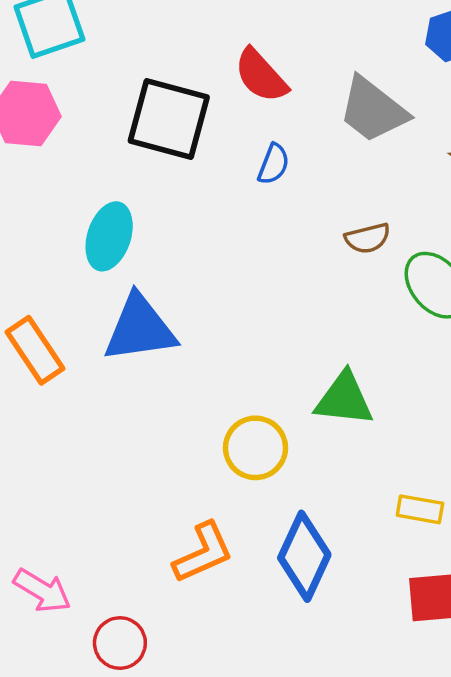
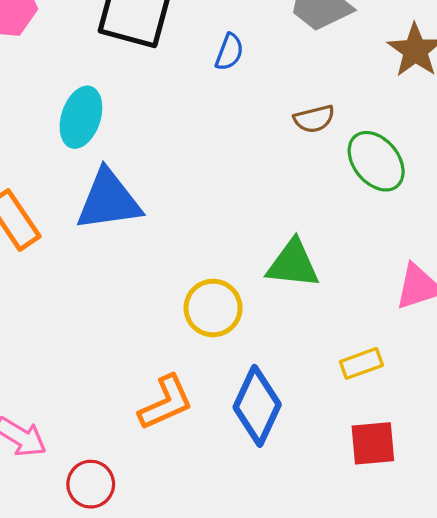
yellow rectangle: (420, 509) -> (361, 363), turned -30

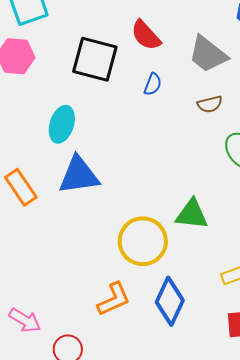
brown semicircle: (314, 119) -> (210, 104), moved
yellow circle: (213, 308) -> (143, 241), size x1.4

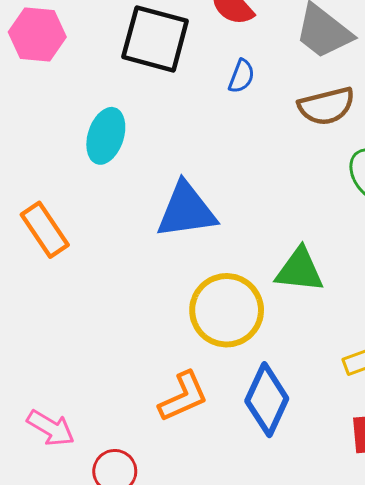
brown semicircle: (210, 104) -> (326, 106), size x1.5
blue triangle: (79, 175) -> (186, 210), moved

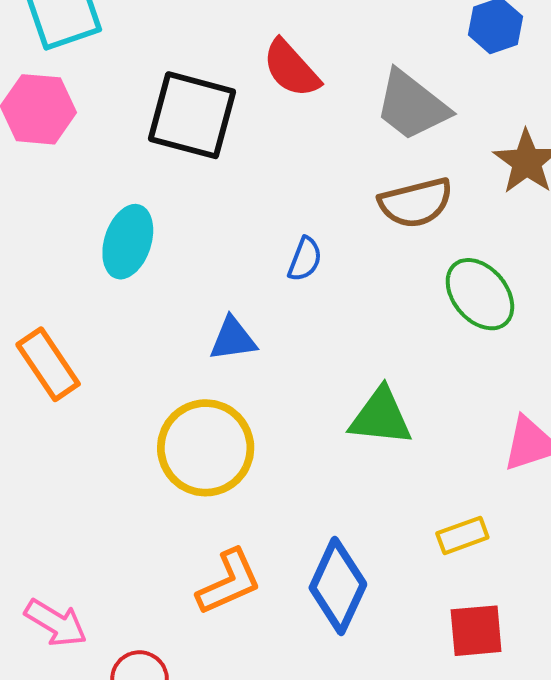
blue semicircle: (241, 76) -> (305, 259), moved
blue triangle: (186, 210) -> (233, 339), size x0.6
yellow circle: (227, 310) -> (206, 448), moved

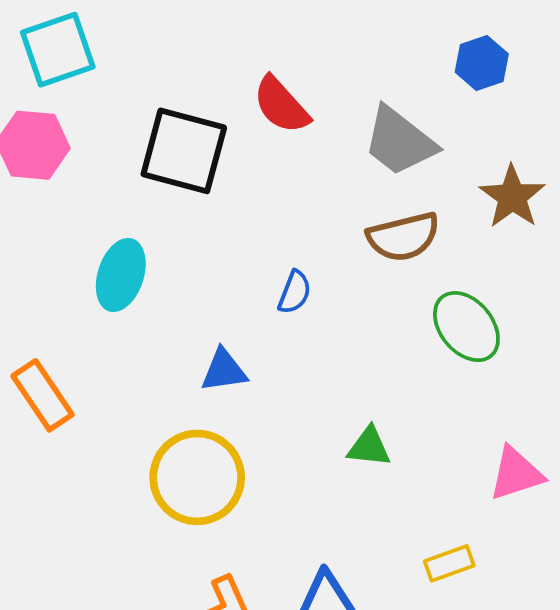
green triangle: (381, 417) -> (369, 447), size x0.7

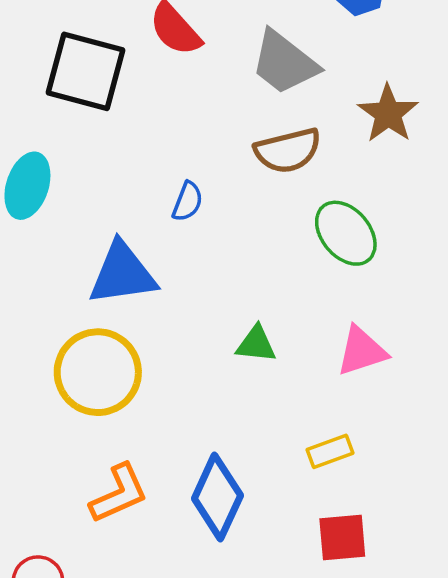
blue triangle: (224, 370) -> (122, 274), size x1.6
pink triangle: (516, 474) -> (362, 351), moved

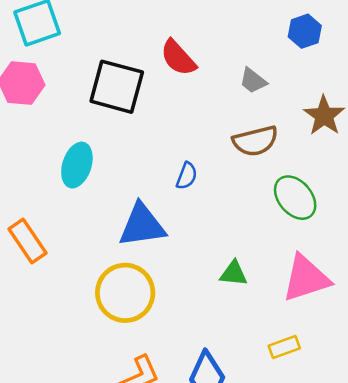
gray trapezoid: (284, 63) -> (253, 81), size x0.6
pink triangle: (362, 351) -> (306, 278), size x1.4

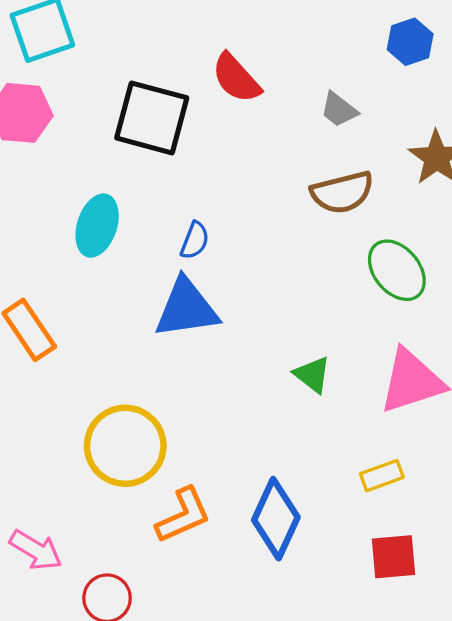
blue semicircle: (187, 176) -> (195, 240), moved
green triangle: (234, 274) -> (312, 375), turned 32
yellow circle: (125, 293) -> (125, 446), moved

